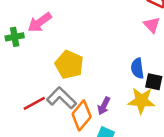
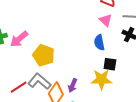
pink arrow: (40, 22) -> (19, 39), moved
blue semicircle: (137, 68) -> (99, 43), moved

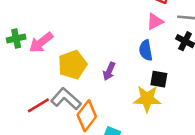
pink triangle: (106, 20) -> (155, 22), turned 48
yellow pentagon: (44, 55) -> (72, 65), turned 30
purple arrow: (73, 85) -> (109, 71), moved

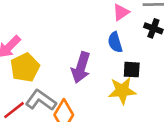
yellow pentagon: (72, 65) -> (25, 67), moved
purple arrow: (109, 71) -> (81, 68), size x1.6

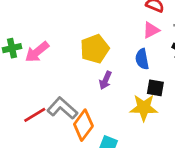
yellow pentagon: (25, 67) -> (95, 49), moved
purple arrow: (81, 68) -> (105, 80), size x0.6

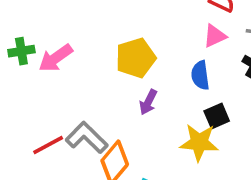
black square: (155, 88) -> (217, 116), turned -36

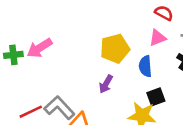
green cross: (21, 51) -> (13, 55), moved
yellow pentagon: (136, 58) -> (115, 49), moved

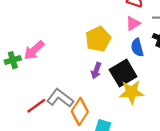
blue semicircle: (145, 66) -> (137, 47), moved
black square: (156, 97) -> (123, 73), moved, size x1.6

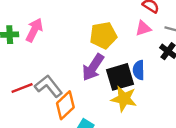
blue semicircle: (137, 47) -> (139, 70), moved
pink arrow: (34, 50) -> (34, 30), turned 145
purple arrow: (96, 71) -> (93, 67), size x1.6

